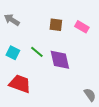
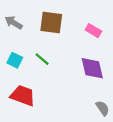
brown square: (56, 25) -> (51, 23), moved, size x1.5
purple diamond: (60, 60) -> (92, 68), moved

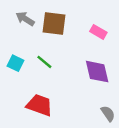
gray arrow: (14, 23) -> (25, 19), moved
red trapezoid: (23, 96) -> (40, 105), moved

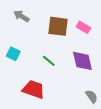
brown square: (54, 24) -> (58, 26), moved
green line: (44, 62) -> (49, 61), moved

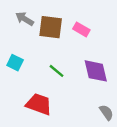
brown square: (58, 26) -> (51, 27), moved
pink rectangle: (83, 27) -> (81, 29), moved

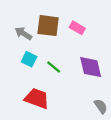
gray arrow: (25, 19) -> (23, 33), moved
cyan square: (15, 63) -> (29, 59), moved

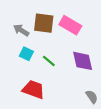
pink rectangle: (77, 28) -> (70, 25), size x1.5

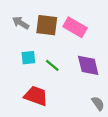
gray arrow: (21, 30) -> (21, 23), moved
cyan square: (26, 54) -> (28, 58), turned -32

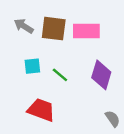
pink rectangle: (75, 27) -> (86, 31), turned -30
purple diamond: (88, 65) -> (101, 75), turned 30

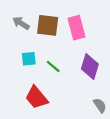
pink rectangle: (86, 31) -> (77, 28), turned 75
red trapezoid: (41, 110) -> (37, 98), turned -150

